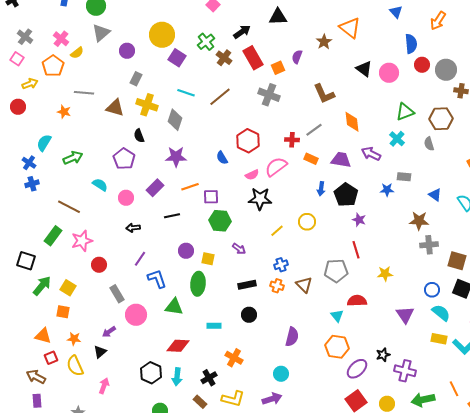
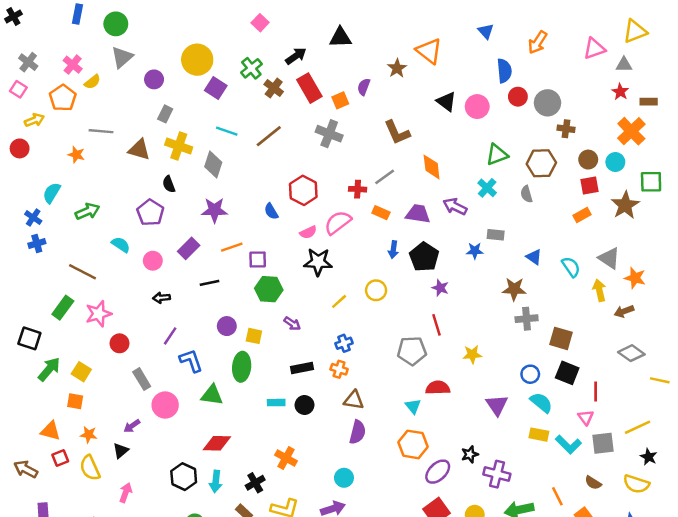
brown triangle: (304, 285) -> (354, 400), moved, turned -36
cyan rectangle: (214, 326) -> (276, 403), moved
brown arrow: (36, 377) -> (26, 469), moved

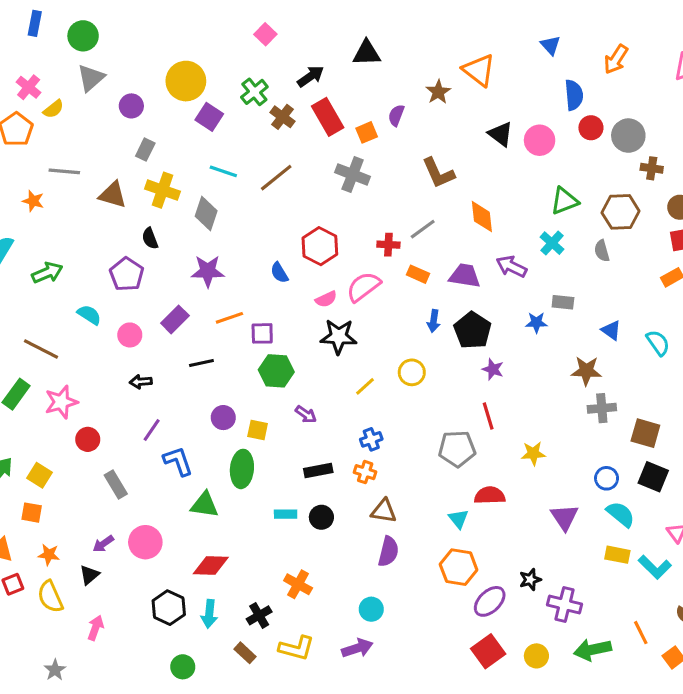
pink circle: (165, 405) -> (145, 542), moved

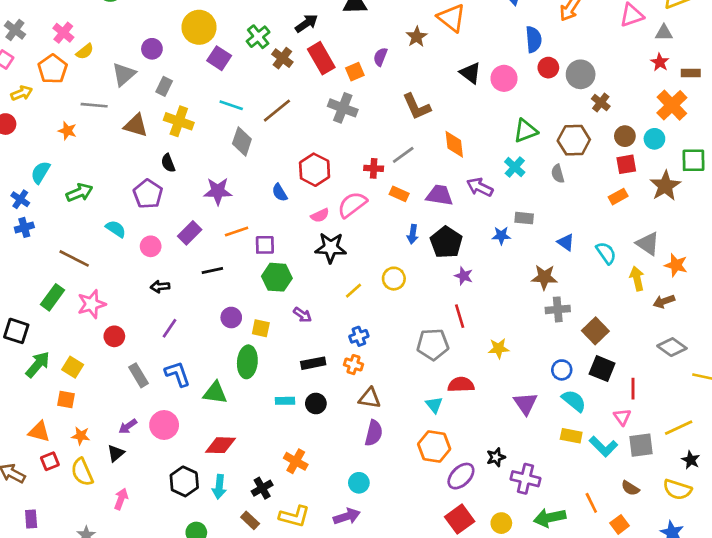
gray triangle: (91, 78) -> (124, 74), moved
brown cross: (652, 168) -> (601, 103), turned 30
gray diamond: (206, 213) -> (242, 141), moved
brown square: (645, 433) -> (595, 331), turned 30
blue L-shape: (178, 461) -> (177, 374), moved

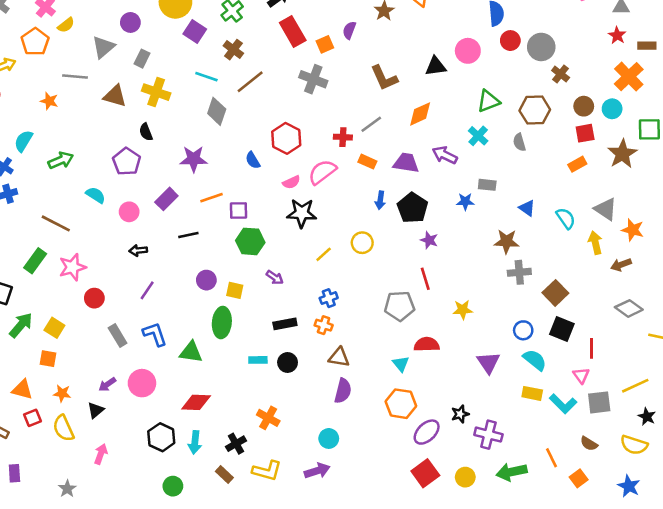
brown cross: (282, 58) -> (233, 50), moved
black triangle: (470, 73) -> (436, 66), moved, turned -45
orange diamond: (454, 144) -> (420, 114), turned 72

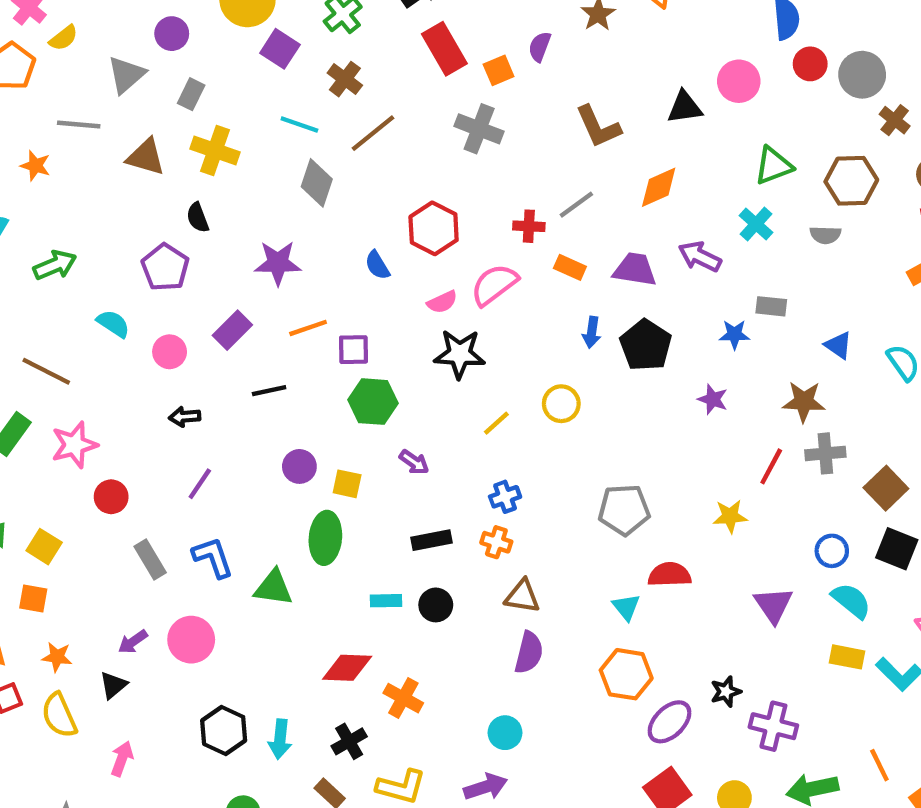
gray semicircle: (519, 142) -> (825, 235), turned -72
purple star: (429, 240) -> (713, 399), moved
red line: (425, 279) -> (771, 466), moved, turned 45
red diamond: (196, 402) -> (347, 668), moved

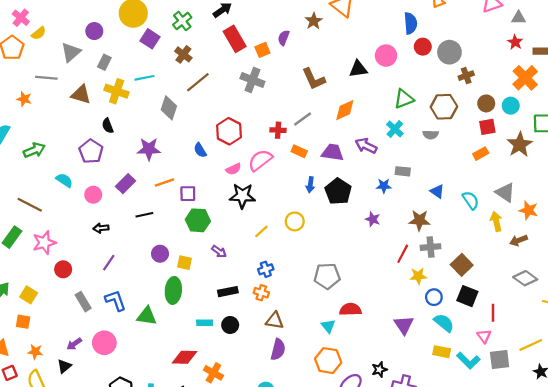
brown cross: (895, 120) -> (466, 76), turned 32
cyan line: (299, 125) -> (144, 78), moved, turned -30
yellow star: (730, 516) -> (418, 276), moved

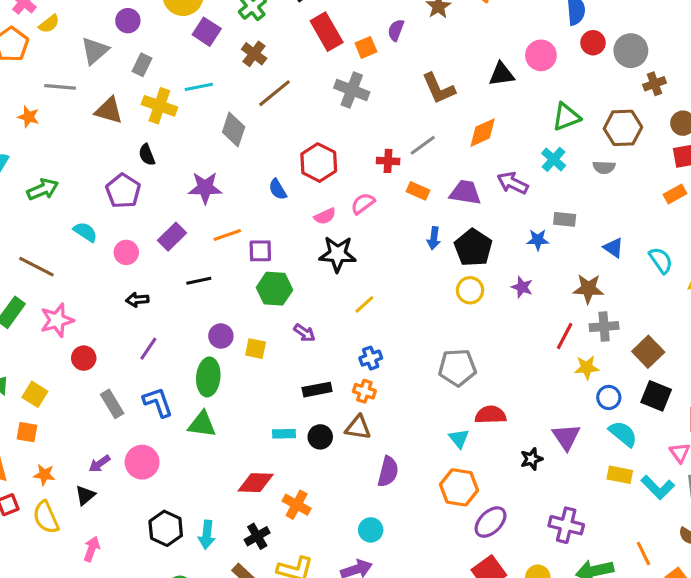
pink semicircle: (260, 160) -> (363, 204), size x0.7
yellow circle: (295, 221) -> (470, 290), moved
green ellipse: (173, 290) -> (208, 377), moved
brown triangle: (275, 321) -> (358, 427), moved
black star: (379, 370) -> (532, 459), moved

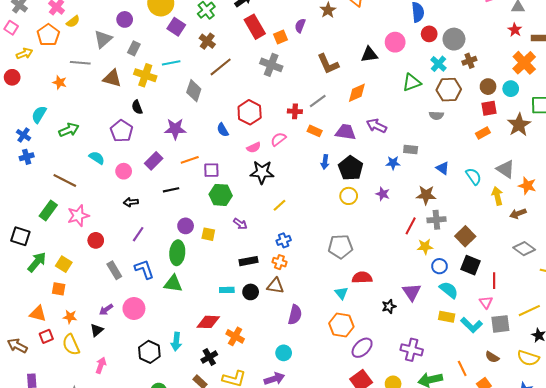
cyan cross: (554, 159) -> (438, 64), moved
cyan arrow: (207, 535) -> (176, 342), moved

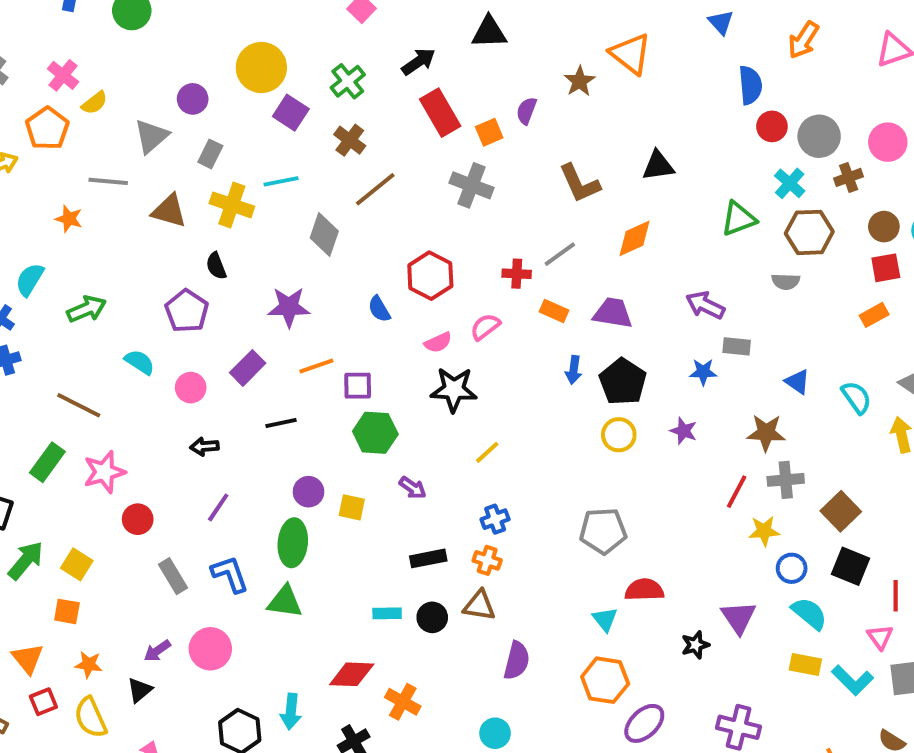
pink circle: (395, 42) -> (888, 142), moved
purple arrow: (377, 126) -> (705, 305), moved
orange triangle: (38, 314) -> (28, 659), turned 36

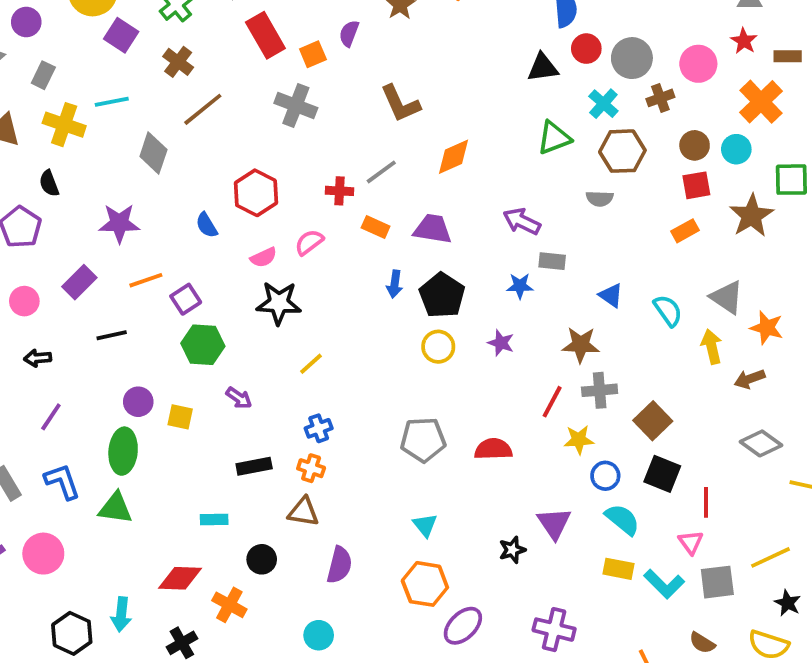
black triangle: (658, 166) -> (543, 68), moved
purple square: (358, 386) -> (186, 299), turned -32
red semicircle: (644, 590) -> (493, 449), moved
black circle: (432, 617) -> (262, 559), moved

